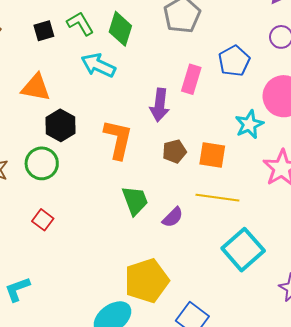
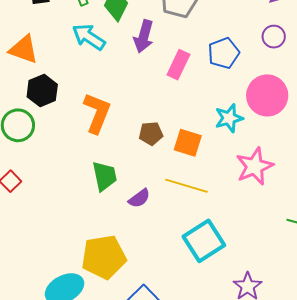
purple arrow: (160, 105) -> (144, 36), moved

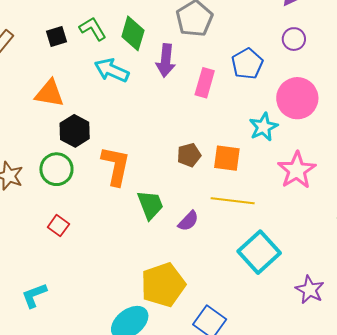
orange L-shape: (97, 113) -> (116, 166), moved

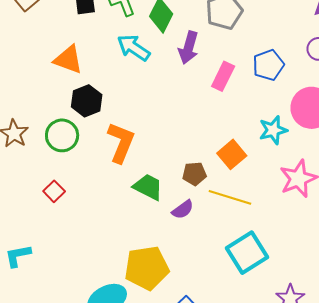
brown pentagon: (189, 155) -> (194, 174), moved
orange square: (227, 158) -> (232, 154), turned 32
green trapezoid: (150, 205) -> (148, 187), turned -52

